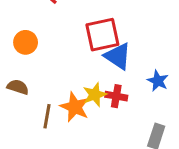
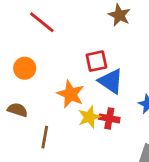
red square: (102, 35) -> (96, 61), size x0.7
orange star: (75, 107) -> (71, 94), moved

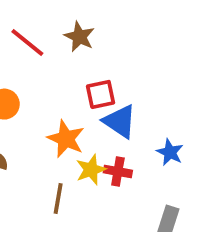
brown star: (119, 15) -> (79, 37), moved
brown line: (45, 137) -> (58, 198), moved

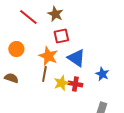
red square: (101, 94) -> (61, 36), moved
orange star: (66, 139) -> (48, 56), moved
brown line: (58, 198) -> (44, 74), moved

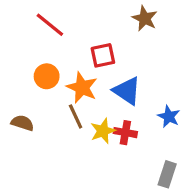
brown star: (55, 14) -> (145, 18), moved
orange circle: (16, 49) -> (47, 76), moved
brown line: (44, 74) -> (76, 116), turned -35

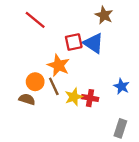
orange circle: (47, 76) -> (35, 82), moved
blue triangle: (127, 91) -> (94, 43), moved
brown semicircle: (22, 123) -> (27, 99), moved

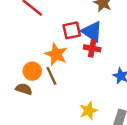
yellow star: (74, 97) -> (89, 111), moved
red cross: (90, 98) -> (92, 48), moved

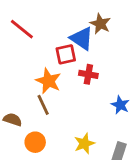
blue triangle: (92, 32) -> (82, 38), moved
orange circle: (32, 71) -> (35, 142), moved

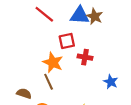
red line: (22, 29) -> (44, 14), moved
blue triangle: (82, 38) -> (80, 15), moved, turned -30

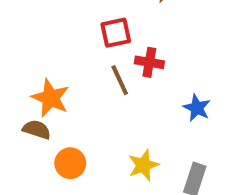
orange star: (53, 62) -> (50, 98), moved
brown line: (49, 82) -> (120, 80), moved

